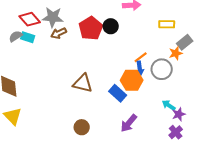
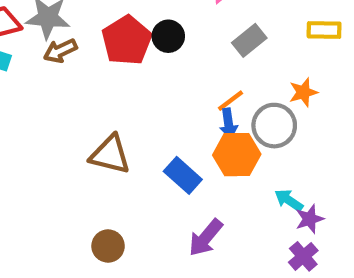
yellow rectangle: (167, 24) -> (324, 30), moved
gray rectangle: (185, 42) -> (249, 40), moved
orange hexagon: (132, 80) -> (237, 155), moved

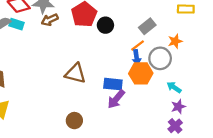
black circle: (168, 36) -> (105, 25), moved
gray rectangle: (249, 40) -> (147, 26), moved
blue rectangle: (183, 175) -> (113, 84), turned -36
cyan arrow: (289, 200) -> (174, 87), moved
purple arrow: (206, 238) -> (116, 99), moved

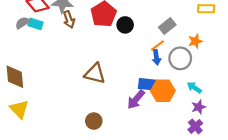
brown arrow: (50, 20) -> (69, 20), turned -84
orange hexagon: (141, 73) -> (163, 91), moved
blue rectangle: (113, 84) -> (148, 84), moved

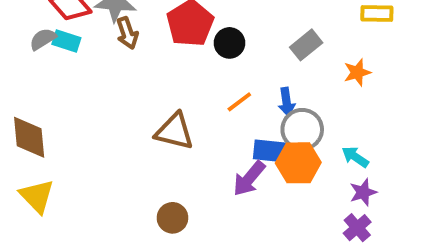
orange line: (158, 45) -> (239, 102), moved
gray circle: (180, 58) -> (302, 129), moved

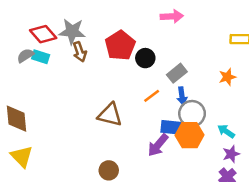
gray rectangle: (306, 45) -> (177, 73), moved

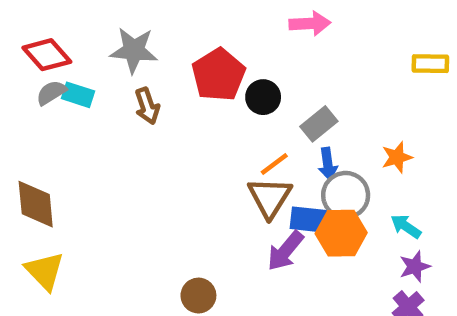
red diamond: (43, 34) -> (47, 55), moved
brown arrow: (80, 52) -> (147, 106), moved
orange star: (227, 77) -> (397, 157), moved
brown triangle: (110, 115) -> (270, 197), moved, turned 48

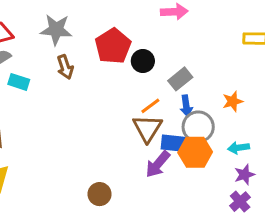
cyan rectangle: (78, 95) -> (19, 82), moved
cyan arrow: (406, 226) -> (239, 148), turned -42

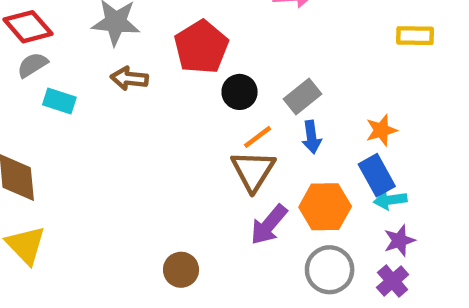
black circle: (143, 61) -> (240, 92), moved
brown arrow: (65, 67) -> (129, 78), turned 115
gray circle: (198, 127) -> (330, 270), moved
blue rectangle: (174, 143) -> (377, 175), moved, turned 55

